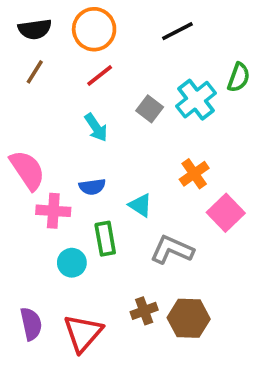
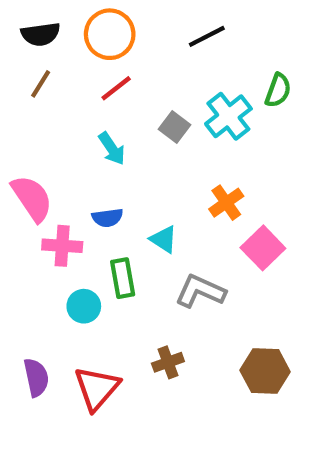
brown hexagon: (189, 318) -> (265, 371), moved

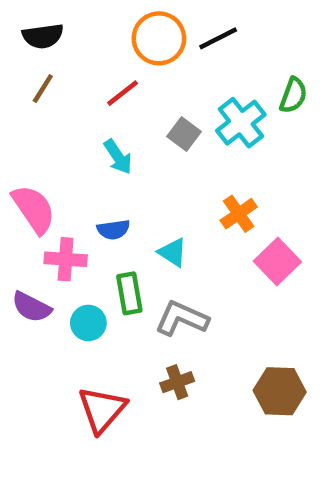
orange circle: (110, 34) -> (159, 38), moved
gray L-shape: (200, 291) -> (182, 318), moved
purple semicircle: (36, 377) -> (31, 307), moved, turned 129

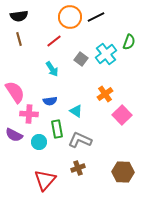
brown line: (43, 88) -> (19, 39), turned -48

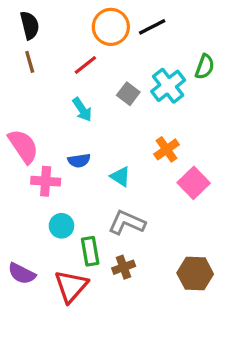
black semicircle: (19, 16) -> (30, 25), turned -96
green rectangle: (57, 129) -> (90, 251), moved
purple semicircle: (14, 135) -> (22, 274), moved

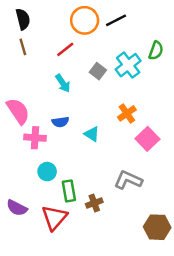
gray L-shape: (127, 223) -> (128, 180), moved
brown hexagon: (195, 274) -> (157, 227), moved

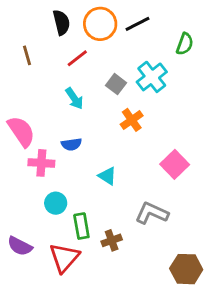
black semicircle: (23, 19) -> (61, 22), moved
green semicircle: (156, 51) -> (185, 44), moved
orange cross: (127, 113) -> (132, 120), moved
cyan triangle: (92, 134) -> (107, 176), moved

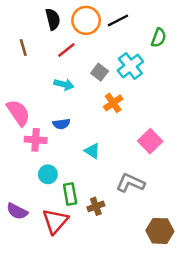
cyan arrow: (74, 98) -> (64, 84), turned -42

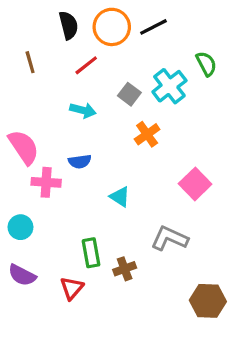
green semicircle: (159, 38) -> (206, 64), moved, turned -48
cyan circle: (48, 174) -> (20, 227), moved
red triangle: (55, 221) -> (72, 288), size x0.7

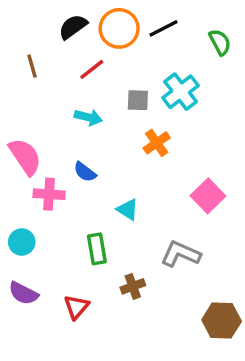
black semicircle: (69, 25) -> (73, 27), turned -112
green semicircle: (206, 64) -> (220, 42), moved
gray square: (129, 94) -> (138, 100), turned -35
blue semicircle: (80, 161) -> (85, 172), turned 45
green rectangle: (91, 253) -> (97, 249), moved

